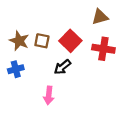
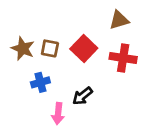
black arrow: (62, 67) -> (82, 96), moved
blue cross: (16, 69) -> (40, 82), moved

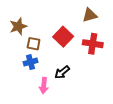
brown star: (23, 48) -> (18, 26), moved, turned 30
brown square: (50, 48) -> (34, 44), moved

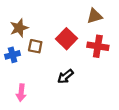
blue cross: (30, 62) -> (13, 55), moved
pink arrow: (44, 86) -> (21, 93), moved

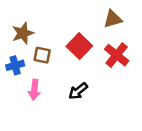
red cross: (98, 46) -> (117, 55), turned 30
pink arrow: (21, 93) -> (34, 90), moved

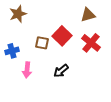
brown star: (23, 33) -> (18, 14), moved
brown square: (42, 55) -> (42, 43), moved

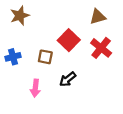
brown square: (42, 43) -> (45, 57), moved
pink arrow: (27, 70) -> (35, 88), moved

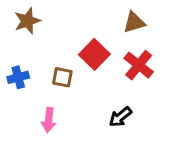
black arrow: (68, 79) -> (120, 117), moved

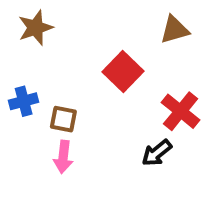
red cross: (139, 65) -> (181, 111), moved
brown square: (62, 77) -> (63, 119), moved

